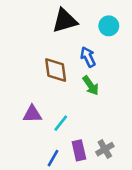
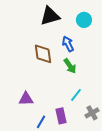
purple triangle: (32, 114) -> (26, 99), moved
cyan line: (61, 123) -> (76, 95), moved
gray cross: (105, 149) -> (92, 113), moved

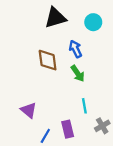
cyan line: (76, 95) -> (84, 106), turned -48
purple triangle: (26, 99) -> (29, 110), turned 42

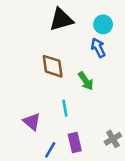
blue arrow: (75, 49) -> (98, 48), moved
cyan line: (84, 106) -> (65, 108), moved

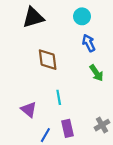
black triangle: (61, 19) -> (33, 17), moved
cyan circle: (103, 24) -> (82, 16), moved
green arrow: (86, 81) -> (96, 73), moved

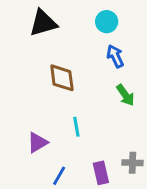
purple triangle: (29, 110) -> (37, 143), turned 49
gray cross: (102, 125) -> (133, 163), turned 32
purple rectangle: (68, 128) -> (101, 173), moved

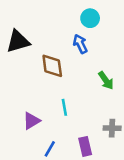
black triangle: (43, 23) -> (18, 41), moved
blue arrow: (115, 56) -> (80, 44), moved
gray cross: (133, 163) -> (112, 128), moved

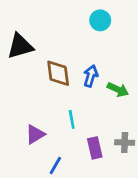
blue arrow: (80, 44) -> (91, 76), moved, turned 42
green arrow: (106, 80) -> (118, 90), turned -30
purple rectangle: (85, 146) -> (95, 148), moved

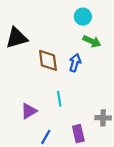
green arrow: (118, 90) -> (92, 41), moved
purple rectangle: (95, 148) -> (78, 134), moved

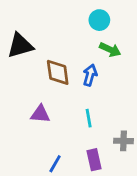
cyan line: (59, 99) -> (89, 118), moved
purple triangle: (29, 111) -> (40, 114), moved, turned 36

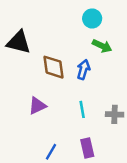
black triangle: (20, 46) -> (19, 42), turned 30
purple triangle: (40, 114) -> (37, 106), turned -30
gray cross: (124, 141) -> (115, 114), moved

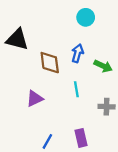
green arrow: (102, 46) -> (103, 66), moved
blue arrow: (83, 70) -> (78, 53), moved
cyan line: (82, 109) -> (76, 89), moved

